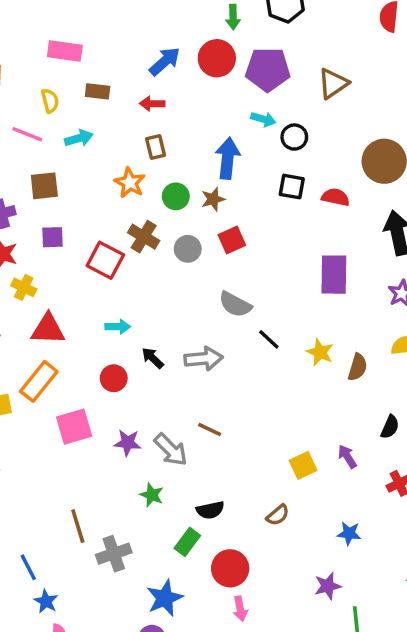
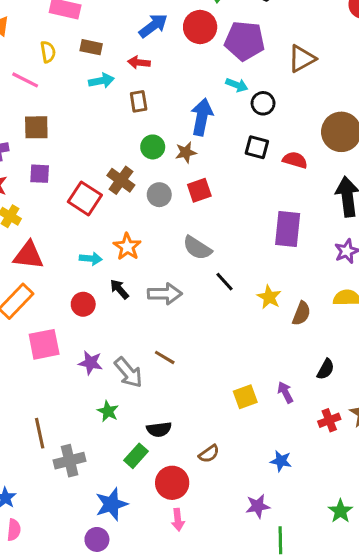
cyan arrow: (79, 138) -> (101, 81), moved
orange star: (130, 183) -> (127, 247), moved
brown semicircle: (278, 515) -> (209, 454), moved

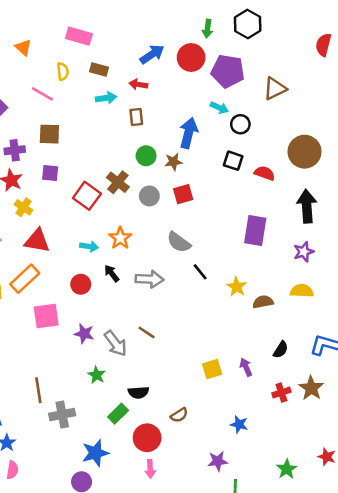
brown semicircle: (301, 313) -> (263, 302), turned -126

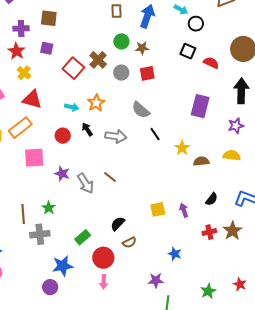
blue arrow: (189, 133) -> (147, 16), moved
green star: (97, 375) -> (49, 208), moved
black semicircle: (138, 392) -> (118, 224), moved, turned 133

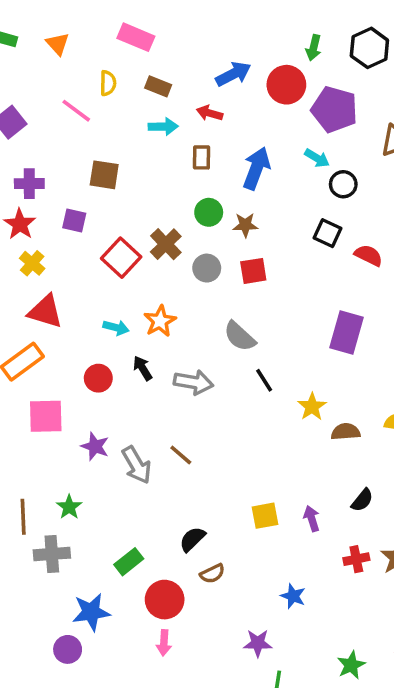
brown square: (49, 18) -> (104, 175), moved

